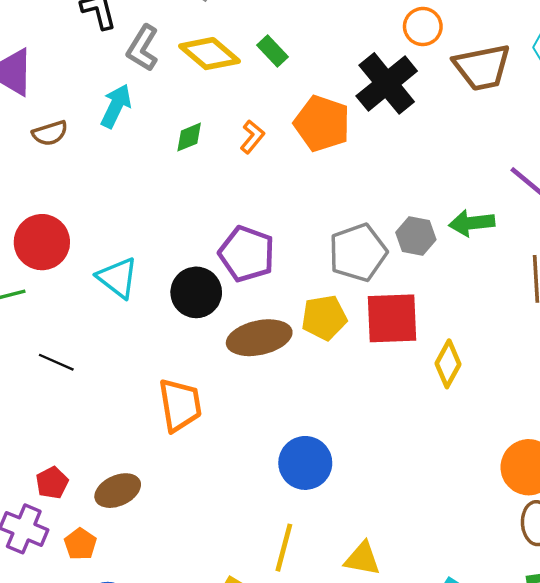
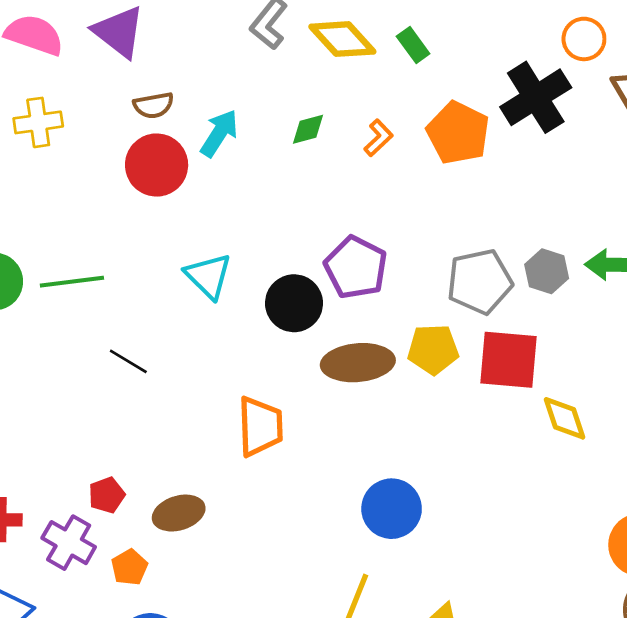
cyan arrow: (116, 106) -> (219, 133), moved
red circle: (42, 242) -> (157, 165), moved
yellow diamond: (448, 364) -> (565, 418), turned -54

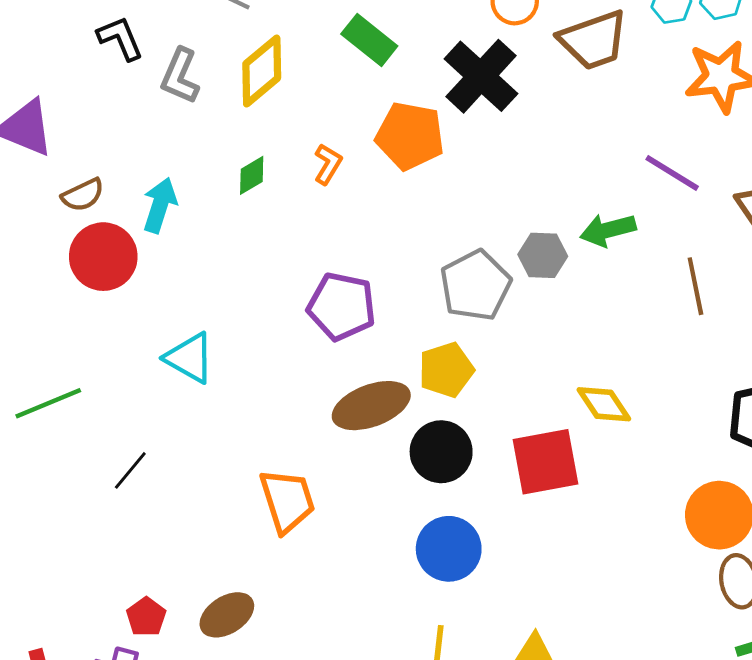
yellow diamond: (342, 39) -> (262, 71), turned -72
green rectangle: (413, 45) -> (369, 40), moved, size x1.4
black circle: (294, 303) -> (441, 452), moved
red square: (509, 360) -> (545, 462), moved
black line: (128, 361) -> (130, 470), turned -66

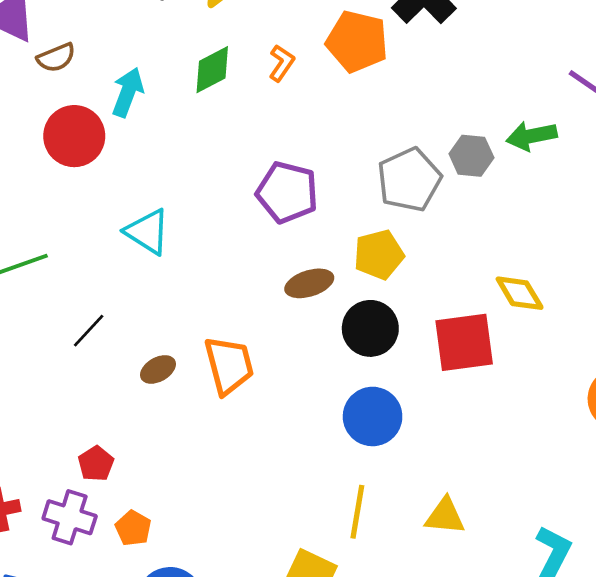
green diamond: (252, 175) -> (212, 70), size x1.4
brown semicircle: (83, 195) -> (56, 58), moved
brown ellipse: (371, 406) -> (309, 283), size x0.7
brown ellipse: (227, 615) -> (158, 369), moved, size x0.7

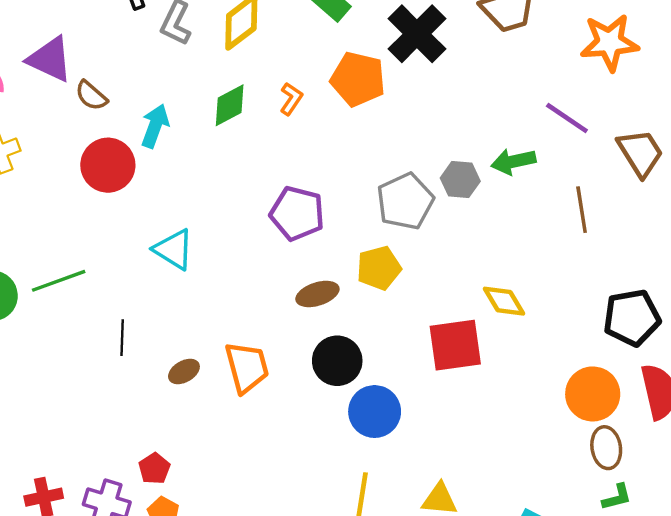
brown semicircle: (56, 58) -> (91, 96), turned 64
black circle: (370, 328) -> (337, 361), moved
black line: (89, 331) -> (122, 338), turned -40
red pentagon: (96, 464) -> (154, 469), moved

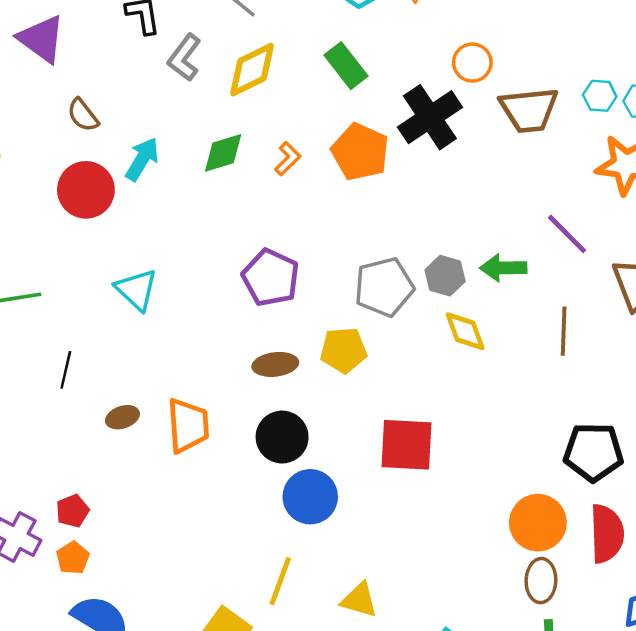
purple triangle: (50, 59) -> (41, 39), moved
yellow diamond: (504, 301) -> (465, 331), moved

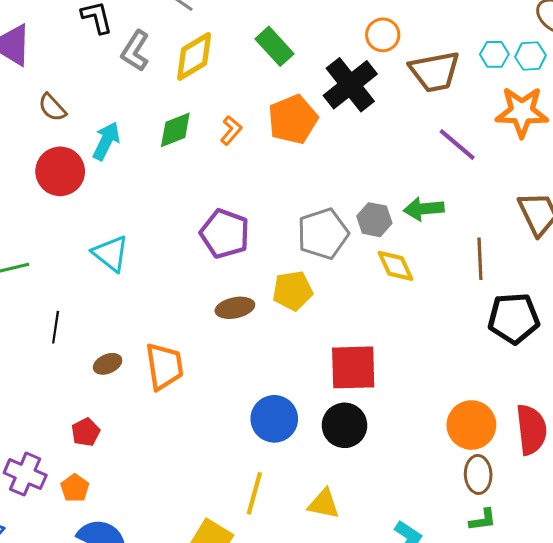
orange pentagon: (360, 152) -> (293, 119), turned 30
purple line: (567, 234) -> (457, 145), moved
black circle: (282, 437) -> (345, 425), moved
black pentagon: (593, 452) -> (514, 318), moved
red pentagon: (73, 511) -> (86, 432), moved

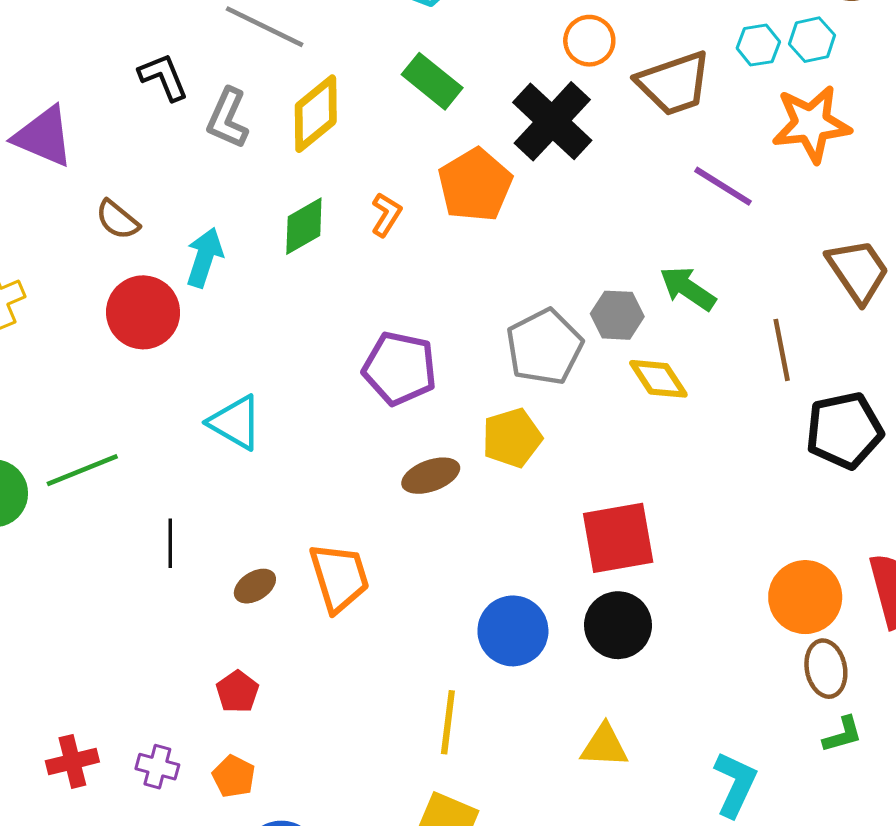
green arrow: (424, 209) -> (688, 288), turned 48
purple cross: (25, 474) -> (157, 767), size x0.7
yellow line: (254, 493) -> (448, 722), moved

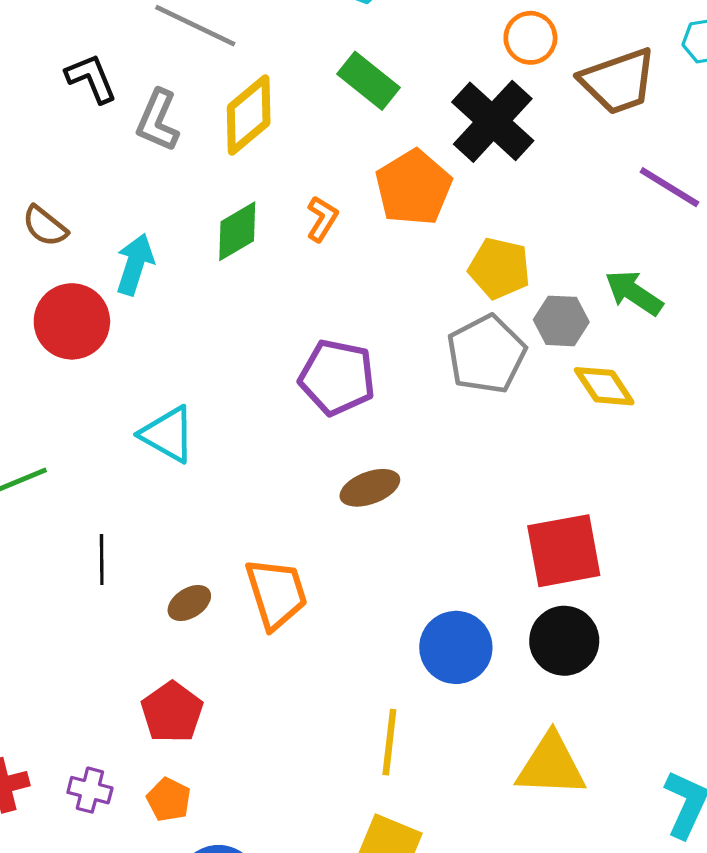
yellow pentagon: (512, 438) -> (499, 268), moved, turned 30
red pentagon: (237, 692) -> (172, 712), size x1.4
yellow triangle: (604, 746) -> (551, 765), size x1.4

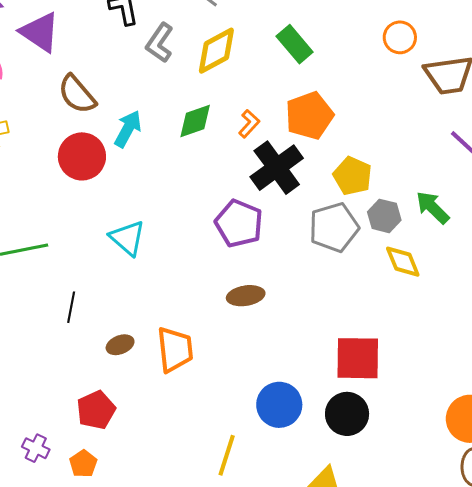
black cross: (493, 121) -> (277, 168), moved
brown semicircle: (45, 226) -> (77, 94), size x1.4

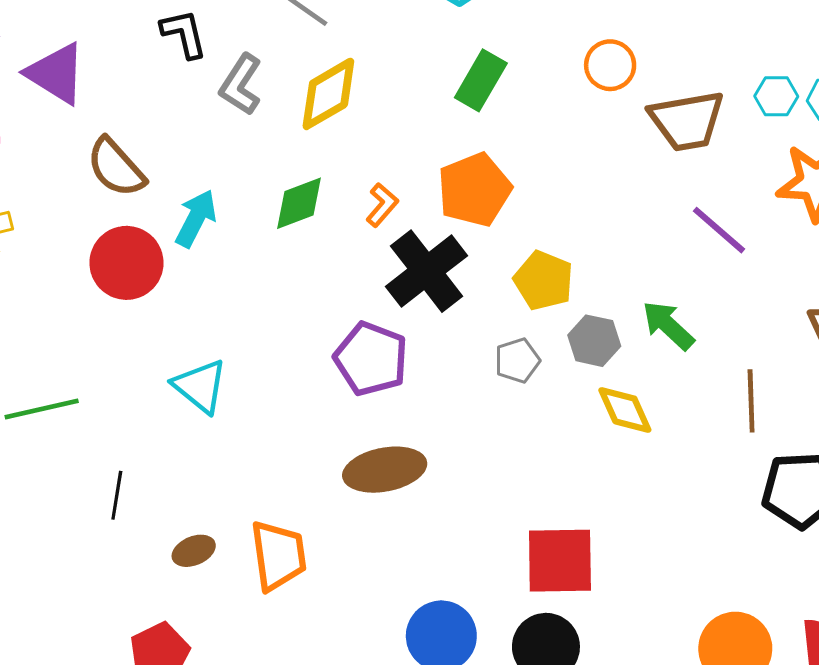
green rectangle: (295, 44) -> (481, 80), moved, turned 72
gray pentagon: (334, 227) -> (517, 361), size x0.6
brown ellipse: (246, 296) -> (385, 470), size x1.4

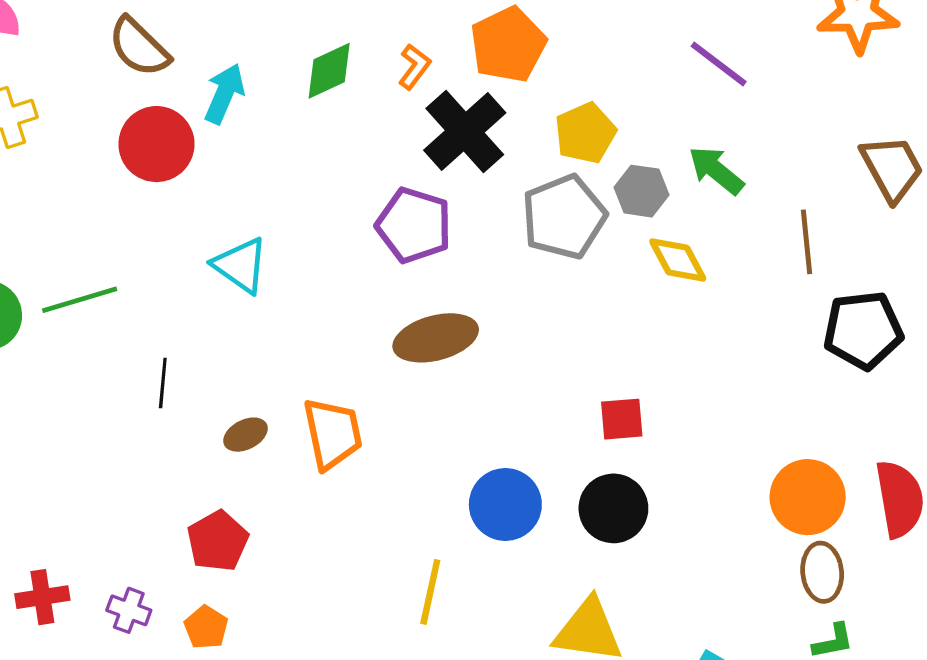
purple line: (719, 230) -> (719, 64), moved
yellow pentagon: (544, 281) -> (585, 133), turned 30
gray pentagon: (517, 361) -> (564, 217), size x1.8
red square: (560, 561) -> (622, 419), size x0.6

